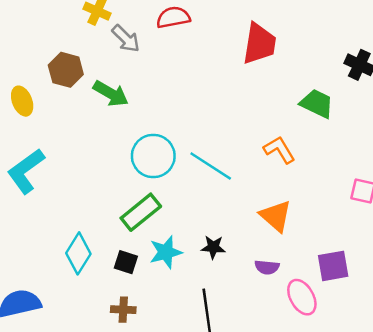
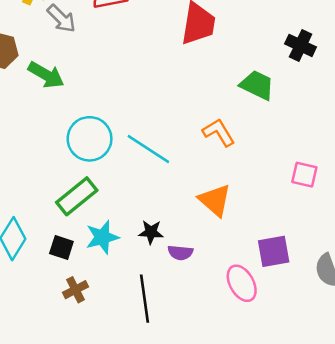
purple semicircle: (267, 267) -> (180, 253), moved
brown cross: (123, 310) -> (75, 290), moved, turned -30

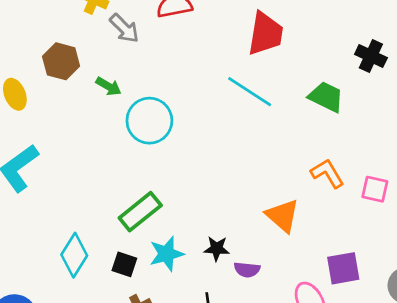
green arrow: (46, 75) -> (109, 86), size x0.7
orange L-shape: (219, 132) -> (327, 173), moved
cyan circle: (90, 139) -> (149, 121), moved
cyan line: (148, 149) -> (250, 92), moved

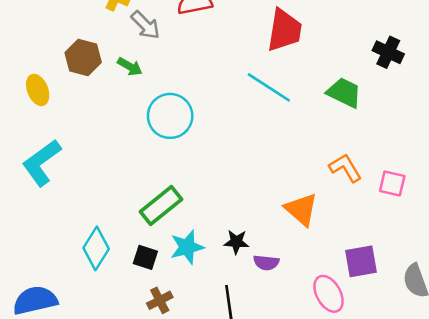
green arrow: (109, 86) -> (130, 67), moved

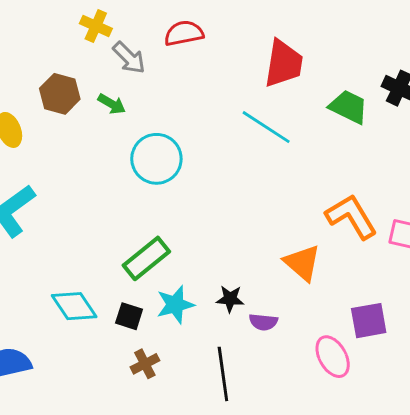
green trapezoid: (344, 93) -> (348, 107), moved
orange L-shape: (345, 168) -> (351, 217), size x1.4
cyan diamond: (96, 248) -> (74, 306), turned -66

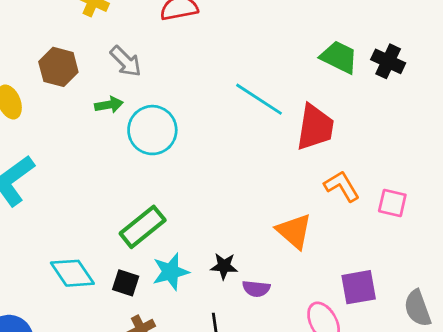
gray arrow: (129, 58) -> (126, 61), moved
red trapezoid: (284, 64) -> (315, 127), moved
green arrow: (112, 104) -> (109, 105), moved, turned -40
green trapezoid: (348, 107) -> (339, 57), moved
orange L-shape: (351, 217) -> (342, 186), size x0.7

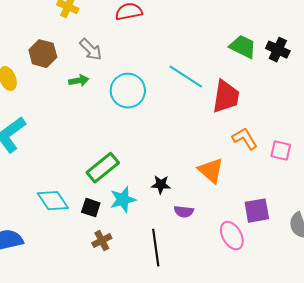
cyan circle: (152, 130) -> (128, 91), moved
black star: (224, 266) -> (161, 185), moved

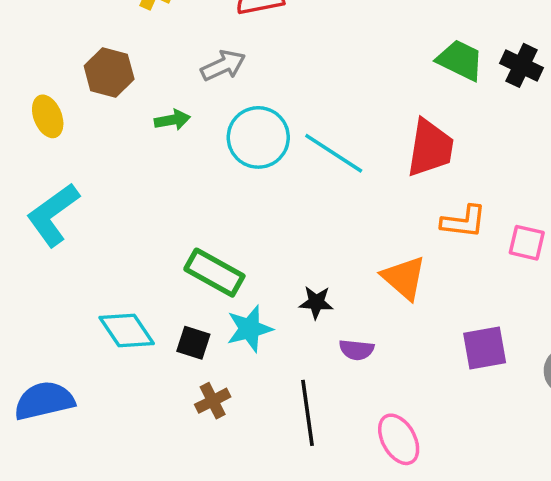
gray arrow: (91, 50) -> (223, 65), moved, turned -70
cyan line: (186, 77) -> (334, 153), moved
orange L-shape: (245, 139) -> (464, 222), turned 128
green rectangle: (103, 168) -> (214, 273), turned 68
pink ellipse: (232, 236) -> (399, 439), moved

